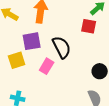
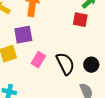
black semicircle: (62, 47) -> (65, 64), moved

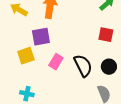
red square: (80, 20) -> (106, 35), moved

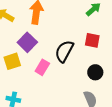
purple square: (41, 37) -> (27, 42), turned -36
black semicircle: (83, 66) -> (64, 51), moved, turned -125

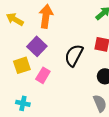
pink rectangle: (42, 67) -> (43, 75), moved

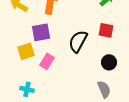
purple square: (37, 46) -> (41, 32), turned 36

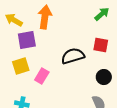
purple square: (41, 32) -> (27, 40), moved
black semicircle: (78, 41) -> (73, 56), turned 45

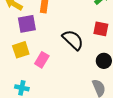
black semicircle: (73, 56) -> (73, 40), turned 60

